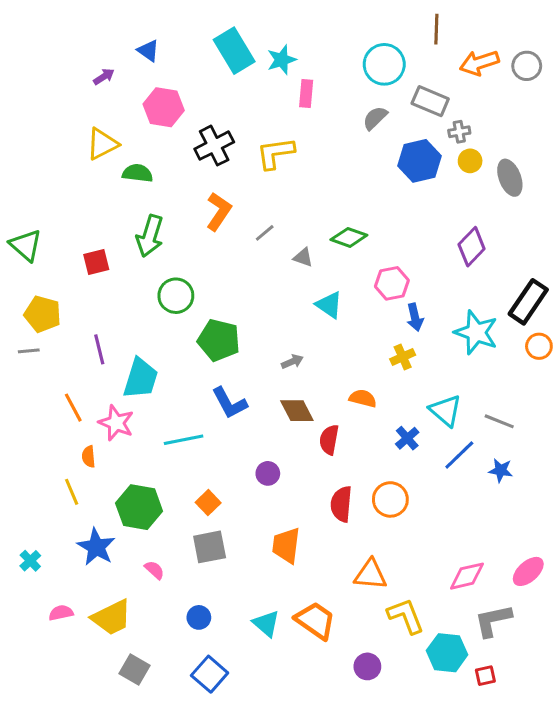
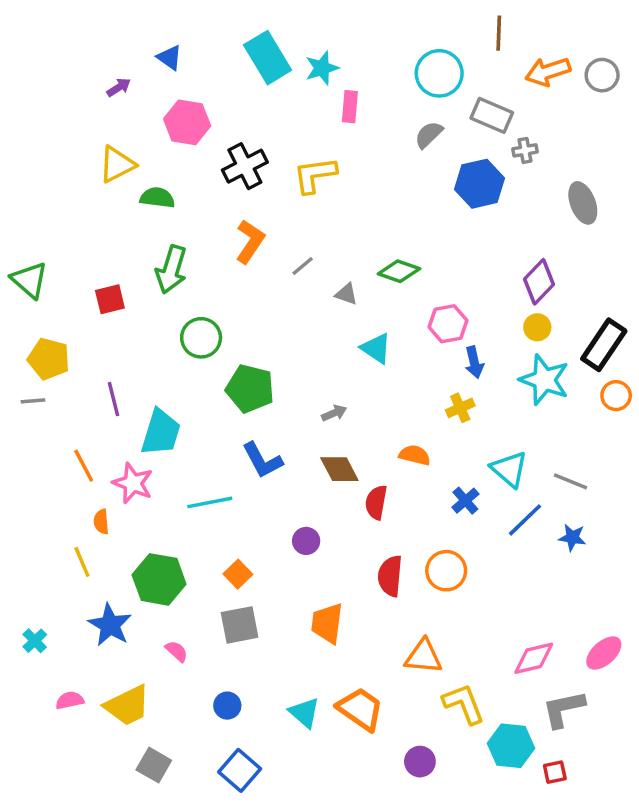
yellow circle: (470, 161) -> (537, 327), moved

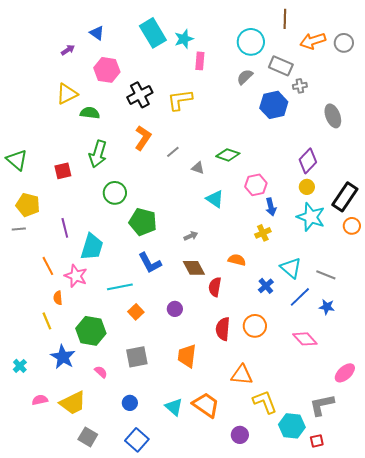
orange square: (238, 574) -> (136, 312), moved
pink diamond: (534, 658) -> (305, 339), moved, turned 60

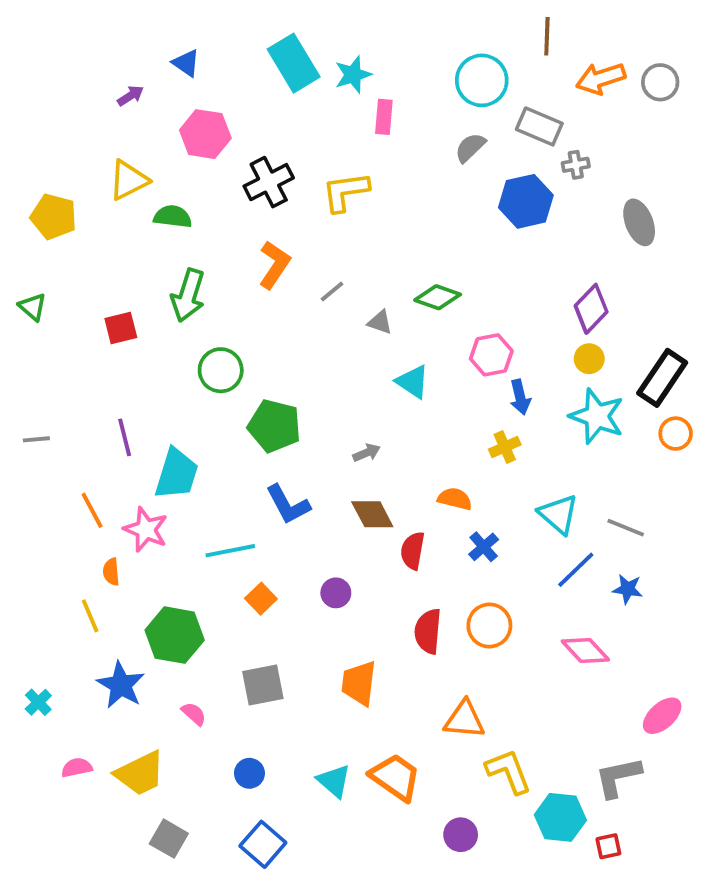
green triangle: (17, 160) -> (33, 307), size x0.7
yellow pentagon: (28, 205) -> (54, 217), moved
blue cross: (266, 286) -> (484, 547), moved

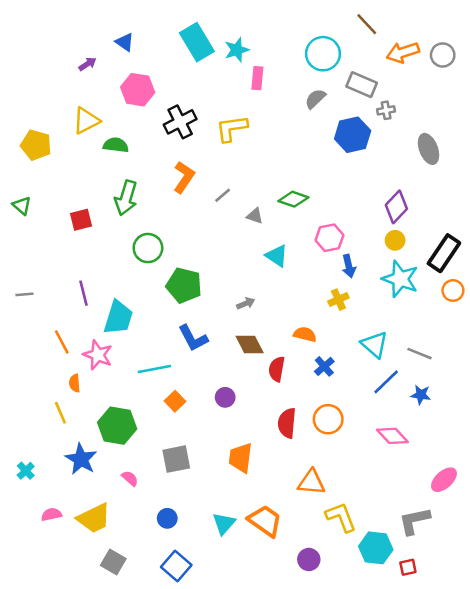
brown line: (547, 36) -> (367, 24), turned -45
cyan triangle: (334, 781) -> (224, 523), turned 30

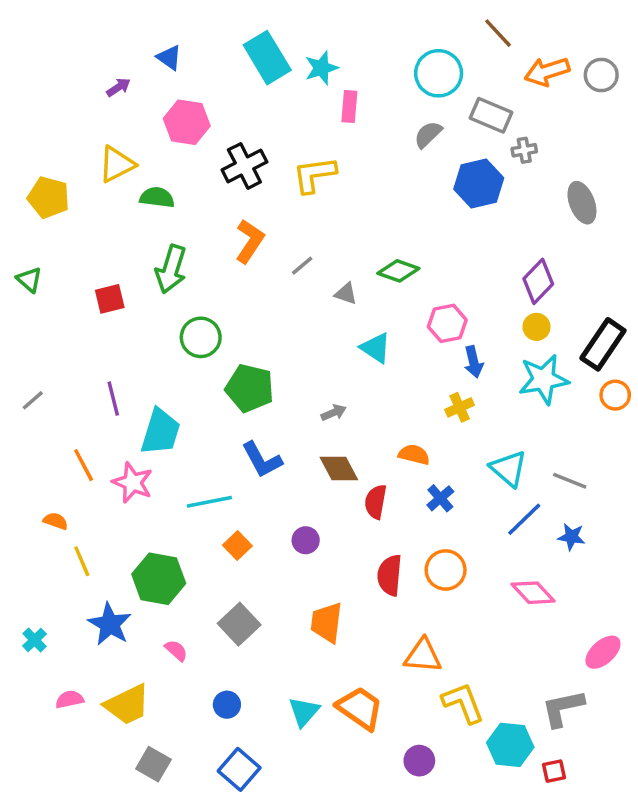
cyan star: (400, 279) -> (544, 379), turned -30
gray line: (24, 294) -> (33, 400), turned -36
orange semicircle: (75, 383) -> (56, 521), moved, turned 114
gray square: (176, 459) -> (239, 624), turned -32

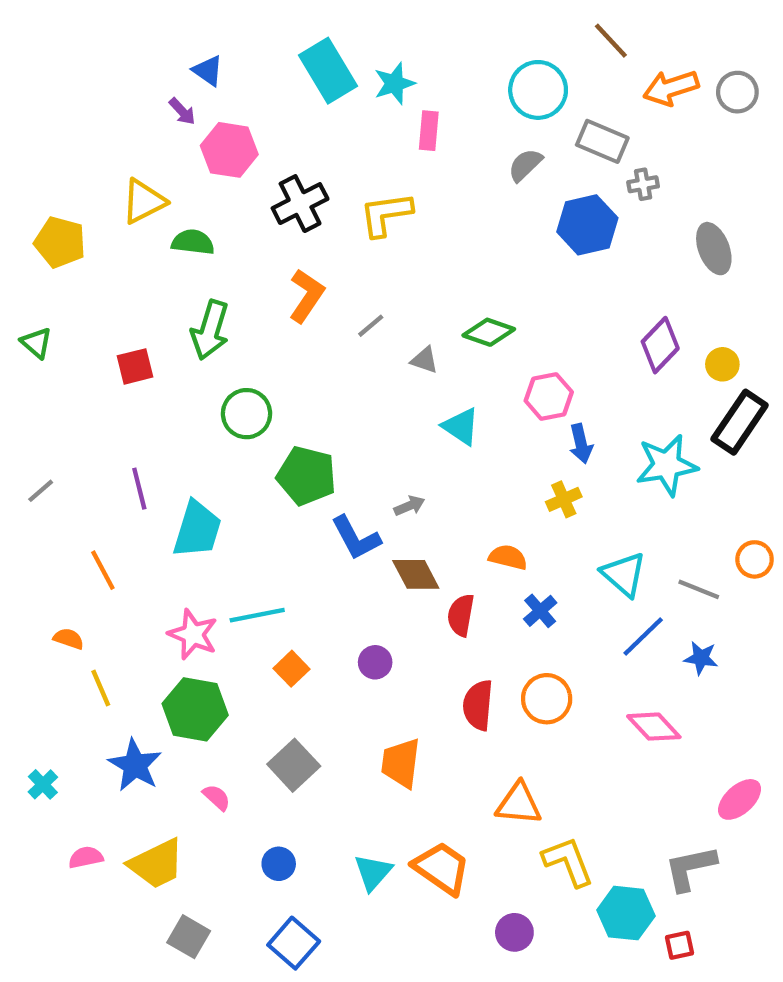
purple arrow: (118, 87) -> (182, 111), moved, turned 80
yellow circle: (537, 327) -> (722, 364), moved
orange circle: (615, 395) -> (755, 559), moved
blue L-shape: (262, 460) -> (356, 538), moved
pink star: (132, 483) -> (193, 634), moved

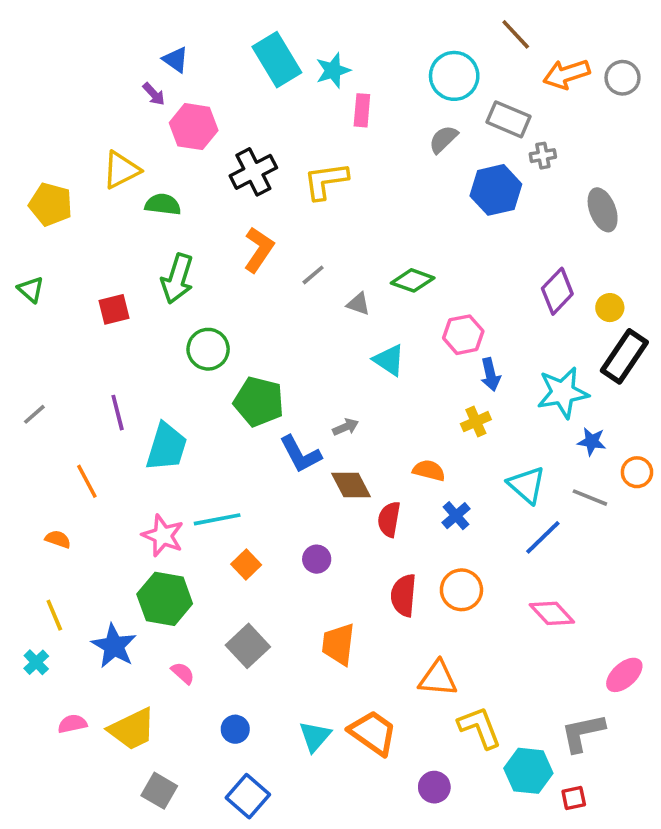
blue star: (701, 658) -> (592, 441), moved
yellow line: (101, 688) -> (54, 615), moved

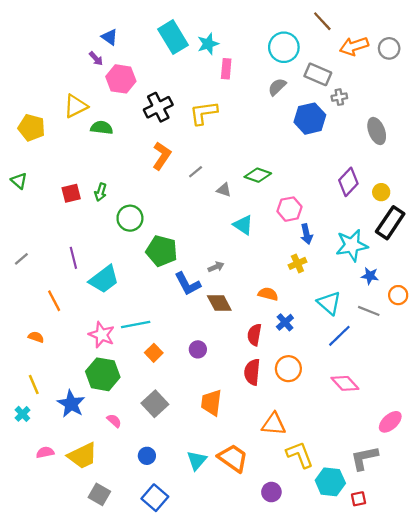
green arrow: (177, 279) -> (101, 192), moved, size x0.6
cyan trapezoid: (166, 447) -> (104, 279), turned 36
red semicircle: (389, 519) -> (254, 335), moved

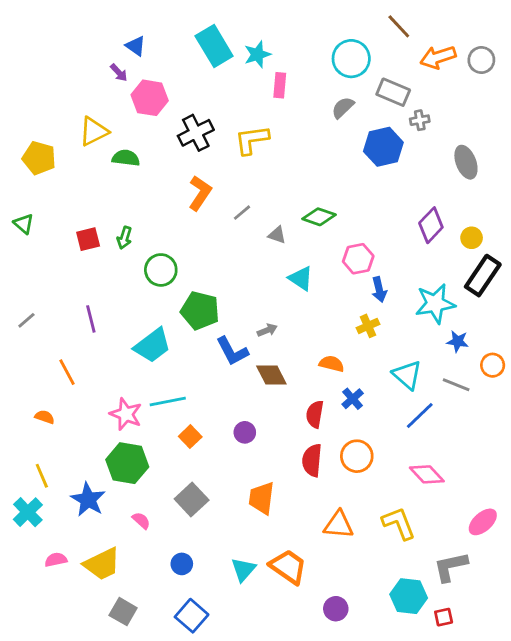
cyan trapezoid: (104, 279) -> (152, 346), moved
cyan cross: (22, 414) -> (28, 512), size x1.5
yellow L-shape: (300, 455) -> (399, 523), moved

